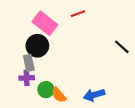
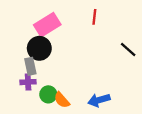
red line: (78, 14) -> (94, 17), moved, turned -64
pink rectangle: (45, 23) -> (47, 25), turned -70

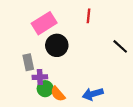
black circle: (39, 48) -> (57, 45), moved
purple cross: (28, 82) -> (40, 77), moved

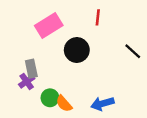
black circle: (57, 45) -> (77, 50), moved
purple cross: (40, 77) -> (27, 81), moved, turned -32

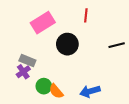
black line: (133, 51) -> (117, 45), turned -56
gray rectangle: (31, 69) -> (27, 60), turned -56

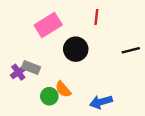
purple cross: (23, 72) -> (18, 72), moved
orange semicircle: (56, 91) -> (63, 89), moved

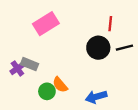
red line: (96, 17) -> (110, 24), moved
black circle: (76, 49) -> (98, 48), moved

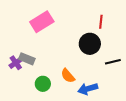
black line: (124, 48) -> (113, 62), moved
orange semicircle: (60, 85) -> (68, 76), moved

